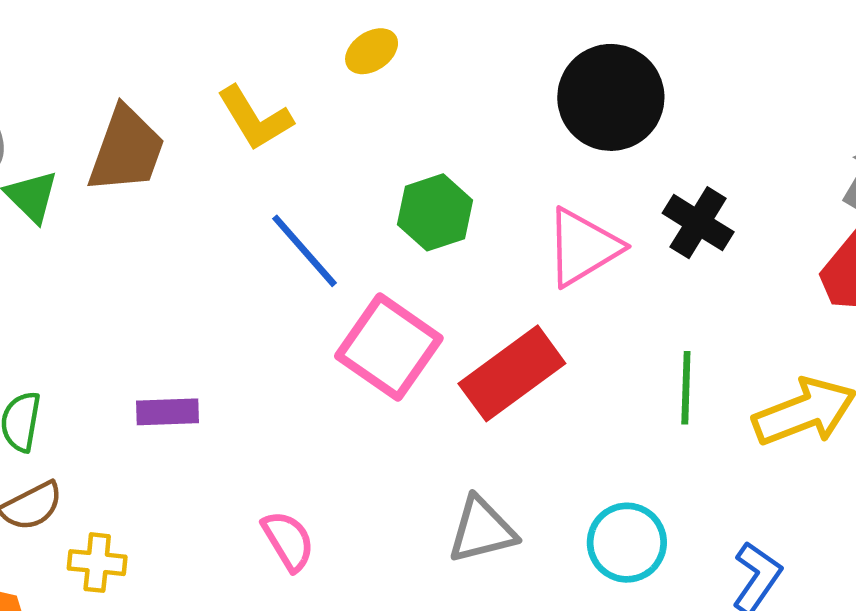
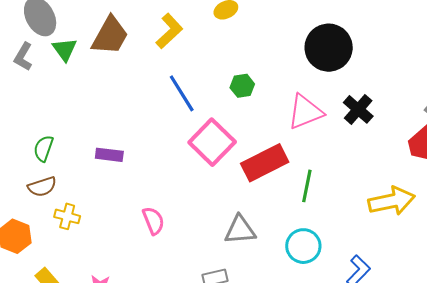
yellow L-shape: (255, 118) -> (169, 31), turned -111
green hexagon: (435, 212) -> (242, 86), size x0.7
green line: (686, 388) -> (307, 186), moved

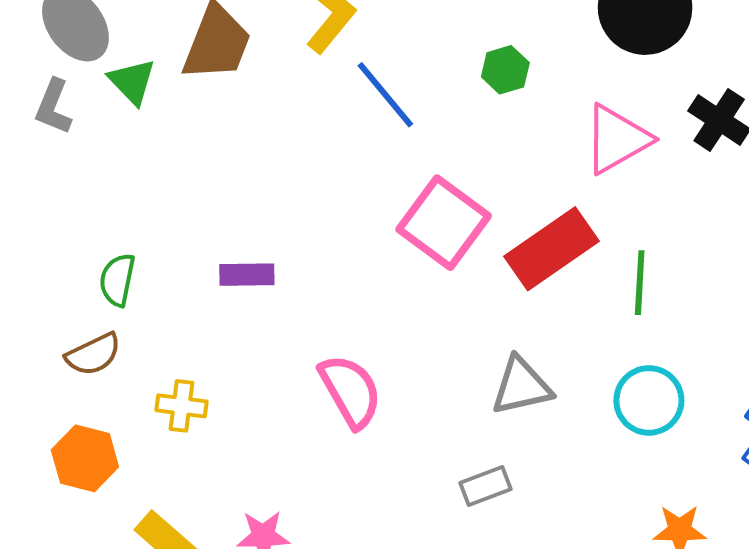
green hexagon: (242, 86) -> (505, 70), moved
blue line: (182, 93) -> (385, 95), moved
brown semicircle: (42, 187) -> (93, 354), moved
pink semicircle: (153, 221) -> (350, 391), size x1.4

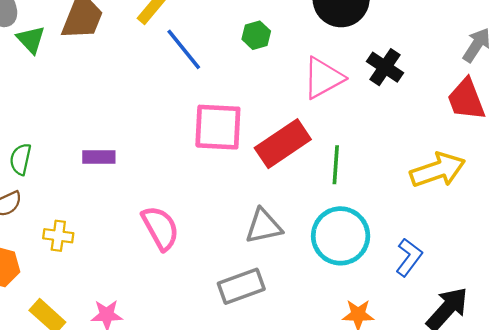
pink square: (444, 223) -> (218, 127), turned -34
cyan circle: (649, 400) -> (341, 236), size x1.4
gray rectangle: (485, 486) -> (241, 286), size x1.5

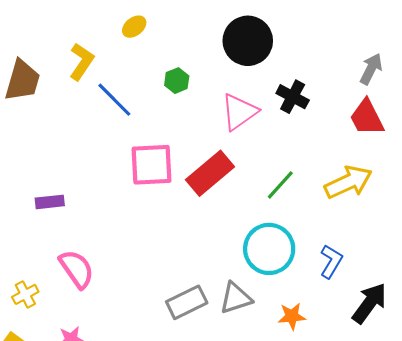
green line: (336, 165) -> (280, 185), moved, turned 44
gray triangle: (264, 226) -> (236, 298), moved
pink semicircle: (160, 228) -> (77, 269), moved
yellow cross: (58, 236) -> (25, 294), moved, turned -30

